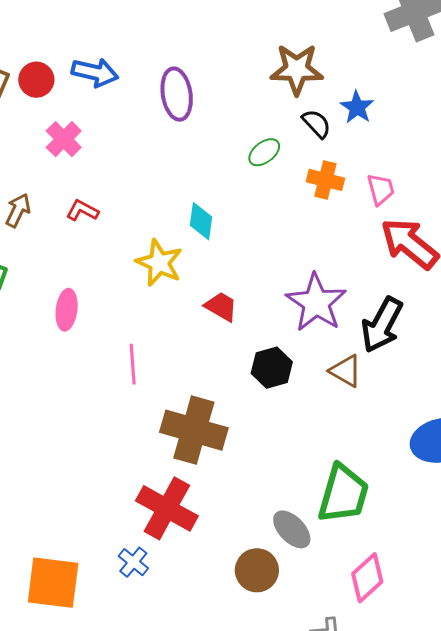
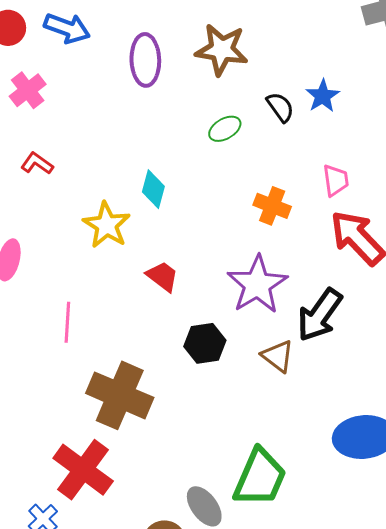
brown star: (297, 69) -> (222, 50), moved
orange cross: (325, 180) -> (272, 206), moved

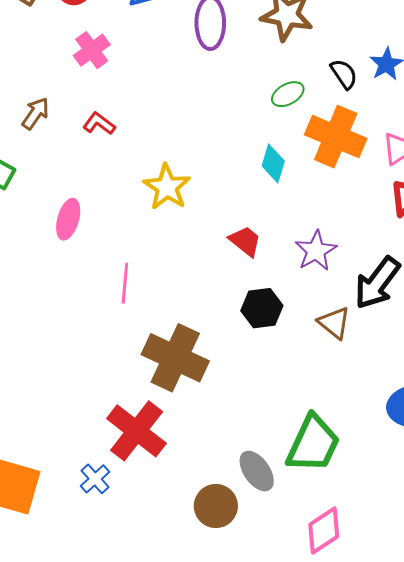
cyan diamond: (153, 189) -> (273, 163), moved
orange cross: (272, 206) -> (336, 137), moved, size x1.6
red trapezoid: (162, 276) -> (245, 241), moved
purple star: (257, 285) -> (316, 251), size x0.7

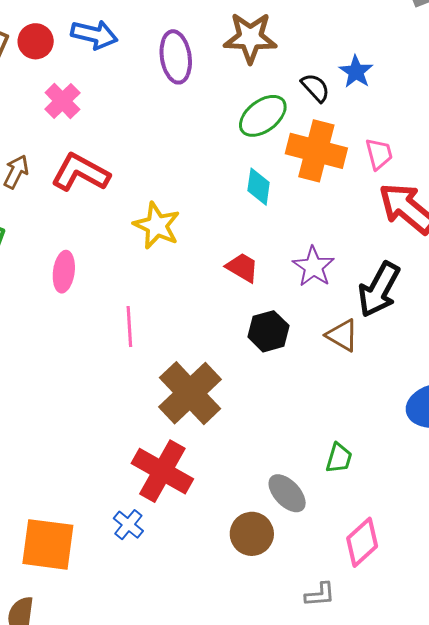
green ellipse: (288, 94) -> (263, 116), size x1.5
red L-shape: (99, 124) -> (80, 173), size x1.8
brown cross: (175, 358) -> (190, 393), turned 30
green trapezoid: (313, 444) -> (339, 458), size x0.5

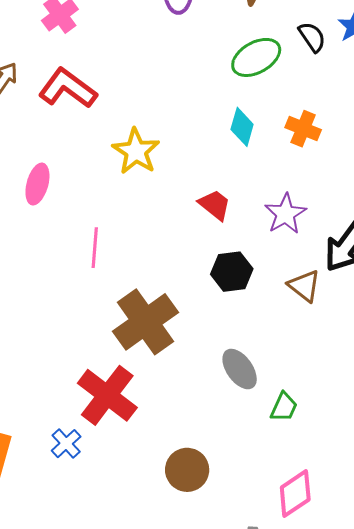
orange cross: (316, 151) -> (303, 129), moved, size x0.6
gray ellipse: (287, 493) -> (240, 369), moved

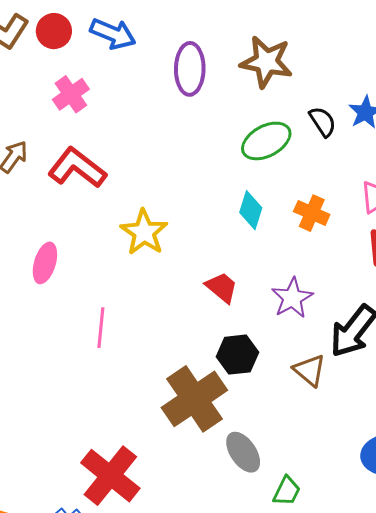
brown cross: (146, 322) -> (194, 399), moved

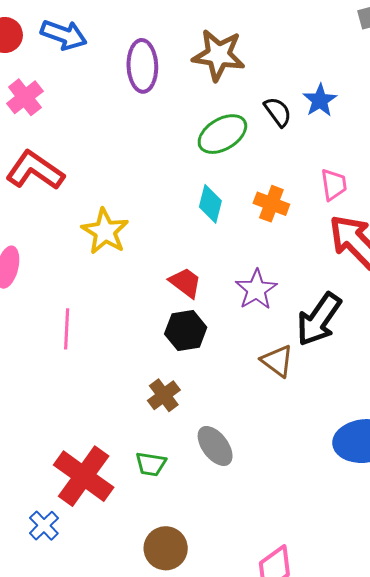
black hexagon: (237, 355) -> (186, 331), moved
brown cross: (194, 399) -> (164, 395), size x0.5
green trapezoid: (287, 491) -> (151, 464), moved, turned 76

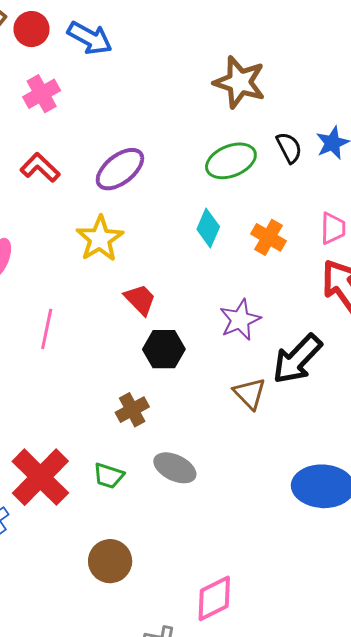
purple ellipse: (142, 66) -> (120, 169), moved, turned 45
red L-shape: (35, 170) -> (40, 167), size x0.7
red trapezoid: (185, 283) -> (140, 299), moved
gray ellipse: (215, 446) -> (175, 468), turned -36

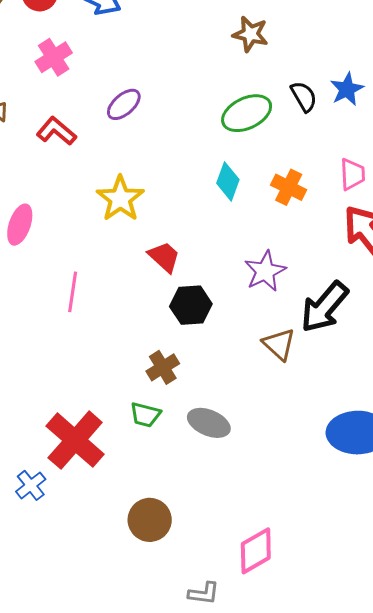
brown star: (239, 82) -> (250, 34), size x0.7
purple ellipse: (120, 169) -> (124, 104), moved, size x0.7
green trapezoid: (109, 476) -> (145, 415), moved

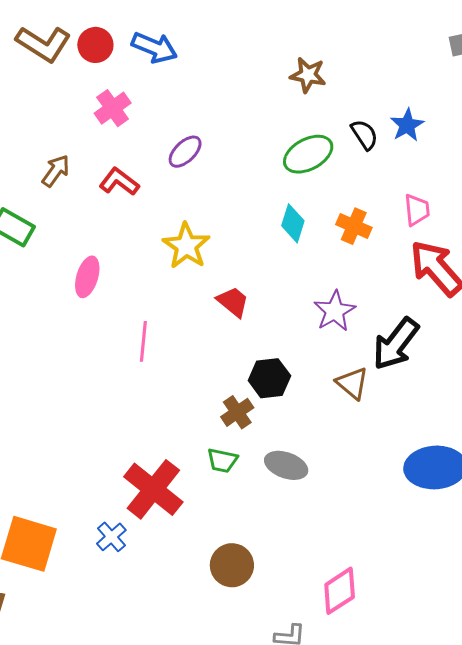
black hexagon: (191, 305) -> (269, 378), moved

